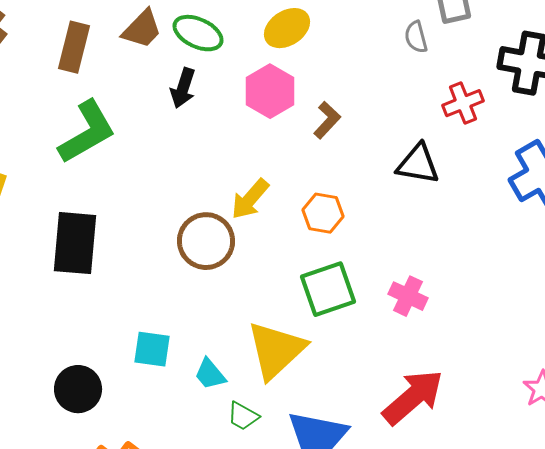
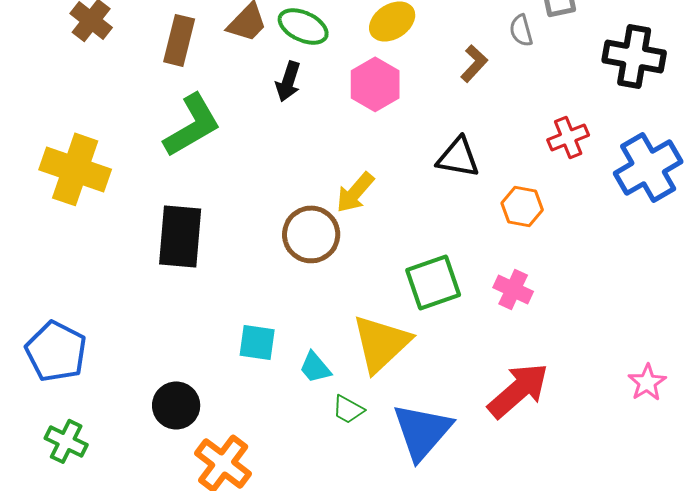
red cross: (463, 103) -> (568, 137), moved
brown L-shape: (327, 120) -> (474, 63), moved
black triangle: (418, 164) -> (458, 157), moved
orange hexagon: (323, 213) -> (522, 206), moved
black circle: (78, 389) -> (176, 405), moved

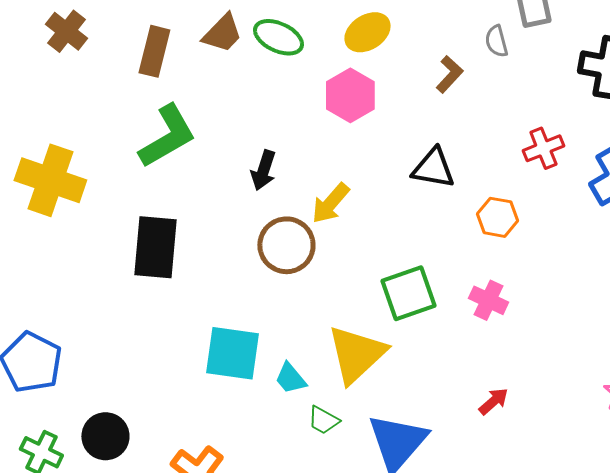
black arrow: (288, 81) -> (263, 170), moved
cyan square: (257, 342) -> (232, 353), size x1.5
red arrow: (518, 390) -> (493, 401), size x0.5
black circle: (176, 405) -> (105, 436), moved

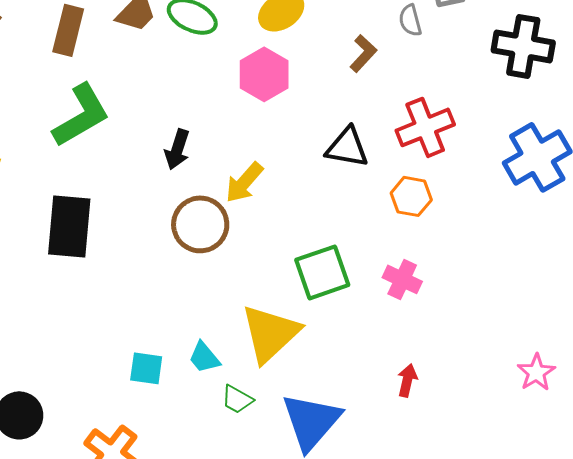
red cross: (543, 148) -> (425, 127), moved, size x1.4
cyan square: (232, 353) -> (146, 368), moved, size x0.6
red arrow: (493, 401) -> (407, 380), turned -36

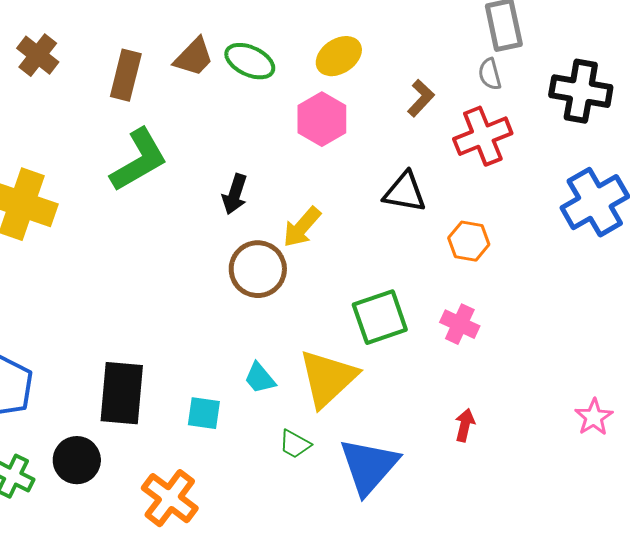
gray semicircle: (410, 20) -> (490, 74), moved
red cross: (425, 127) -> (483, 136), moved
black rectangle: (69, 226) -> (122, 393), moved
cyan trapezoid: (204, 357) -> (260, 378), moved

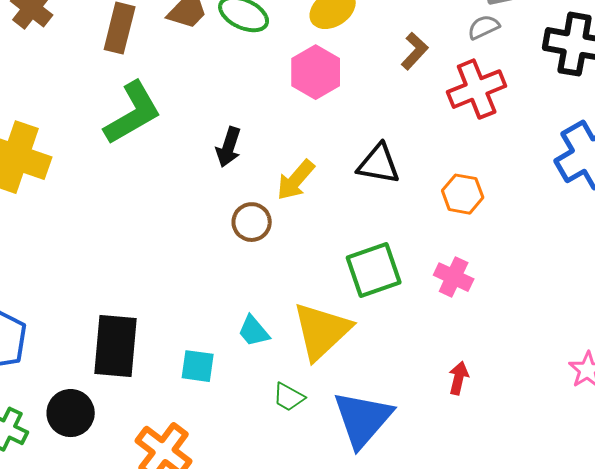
gray semicircle: (490, 74) -> (484, 27), turned 80
black triangle: (405, 192) -> (379, 164), moved
brown circle: (258, 269) -> (252, 222), size x0.7

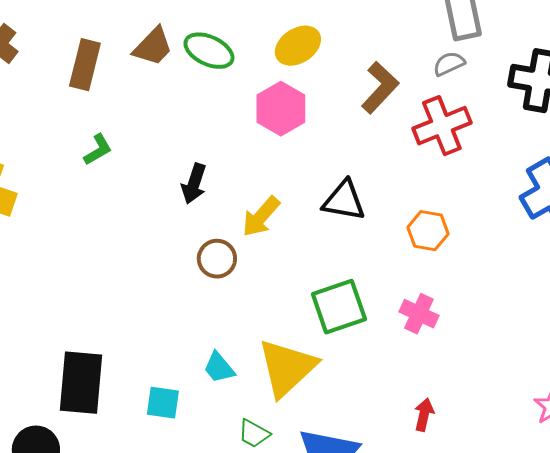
brown L-shape: (415, 51) -> (380, 88), size x1.4
green L-shape: (133, 113) -> (98, 150), size x0.5

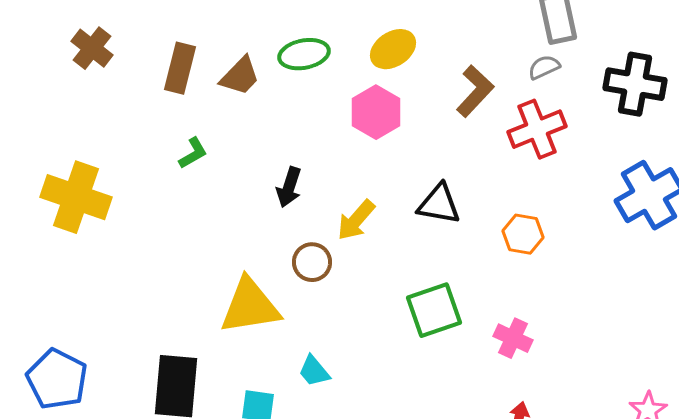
brown trapezoid: (153, 47) -> (240, 76), moved
green ellipse: (209, 51) -> (304, 54), turned -36
pink cross: (419, 314) -> (513, 338), moved
yellow triangle: (287, 368) -> (250, 306), moved, turned 34

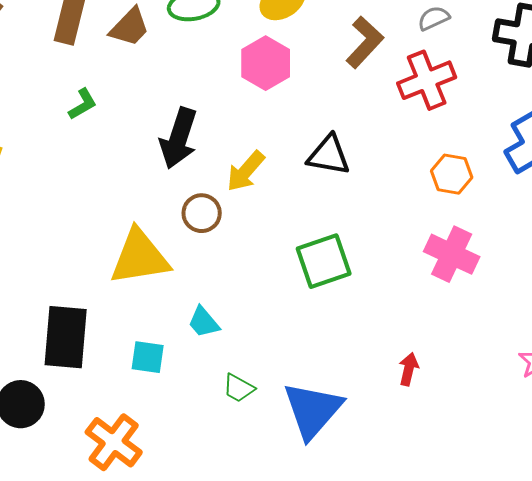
black arrow: (289, 187) -> (179, 138), size x1.5
orange hexagon: (523, 234) -> (452, 174), moved
pink cross: (513, 338) -> (452, 254), moved, size x1.4

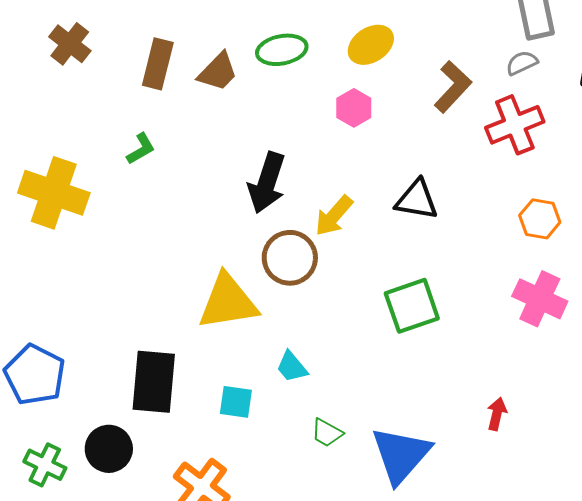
pink hexagon: (266, 63) -> (354, 108), size x0.7
green L-shape: (83, 104) -> (141, 149), moved
brown circle: (202, 213) -> (290, 258), size x1.4

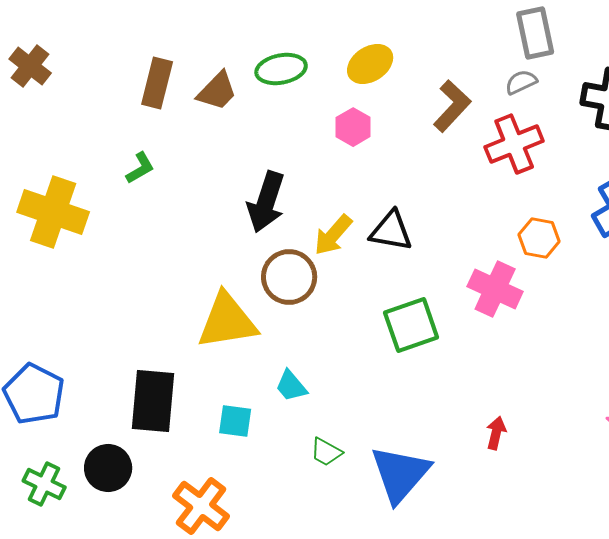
brown cross: (70, 44) -> (30, 66), moved
black triangle: (417, 200) -> (391, 231), moved
pink cross: (540, 299) -> (495, 289), moved

